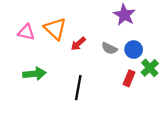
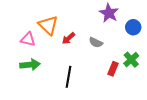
pink triangle: (26, 32) -> (28, 39), moved
blue circle: (134, 50) -> (133, 27), moved

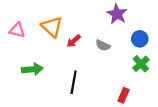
blue circle: (133, 27) -> (140, 39), moved
pink triangle: (28, 39) -> (17, 30), moved
red rectangle: (113, 69) -> (123, 95), moved

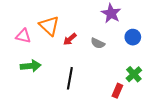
pink triangle: (17, 30) -> (23, 36), moved
green cross: (141, 64) -> (134, 74), moved

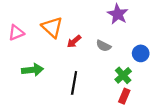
pink triangle: (23, 36) -> (16, 33), moved, turned -35
blue circle: (133, 37) -> (141, 53), moved
green cross: (134, 74) -> (123, 75), moved

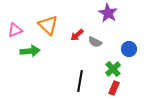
red arrow: (74, 41) -> (77, 35), moved
green arrow: (33, 70) -> (30, 51), moved
black line: (74, 83) -> (80, 81), moved

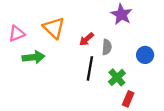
gray semicircle: (95, 42) -> (107, 47), turned -112
green cross: (113, 69) -> (117, 77), moved
black line: (80, 81) -> (90, 68), moved

